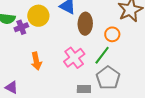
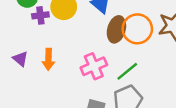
orange circle: (112, 34) -> (137, 29), moved, size x1.6
purple triangle: (12, 87) -> (20, 59), moved

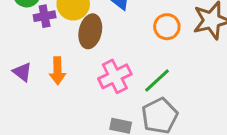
brown ellipse: (116, 29) -> (90, 31), moved
orange circle: (137, 29) -> (167, 27), size x0.7

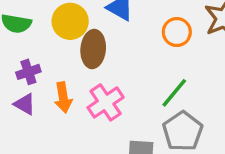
purple cross: (45, 16) -> (28, 72), moved
pink cross: (115, 76) -> (106, 102), moved

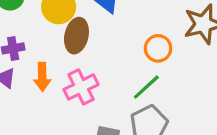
orange circle: (177, 32) -> (158, 48), moved

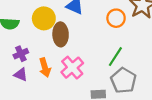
orange circle: (158, 48) -> (116, 18), moved

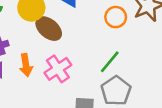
brown ellipse: (61, 34) -> (49, 29), turned -55

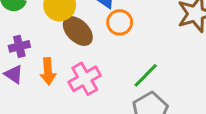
orange circle: (116, 17) -> (120, 22), moved

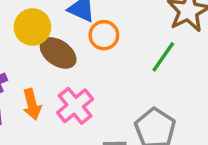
green line: (146, 75) -> (163, 57), moved

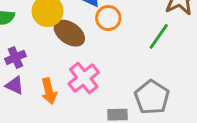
orange arrow: (32, 104) -> (49, 91), moved

